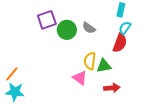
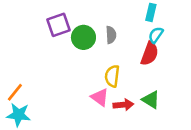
gray semicircle: (89, 28) -> (111, 35), turned -128
green triangle: (104, 66) -> (151, 100), moved, turned 42
red arrow: (112, 88) -> (123, 105), moved

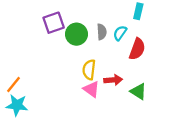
cyan semicircle: (156, 35) -> (120, 33), moved
yellow semicircle: (112, 76) -> (89, 70), moved
red arrow: (123, 105) -> (113, 80), moved

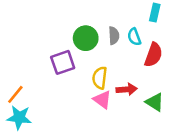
purple square: (54, 23) -> (63, 62), moved
cyan semicircle: (120, 33) -> (134, 37), turned -56

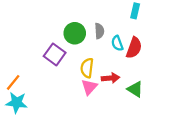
cyan semicircle: (134, 37) -> (117, 43), moved
purple square: (63, 62) -> (55, 54), turned -35
pink triangle: (102, 100) -> (89, 87), turned 36

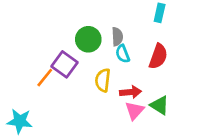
cyan semicircle: (117, 43) -> (123, 54), moved
orange line: (13, 82) -> (45, 78), moved
pink triangle: (89, 87) -> (134, 111), moved

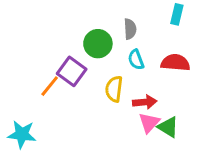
gray semicircle: (117, 37) -> (130, 29), moved
red semicircle: (158, 56) -> (175, 63), turned -105
green triangle: (160, 105) -> (168, 127), moved

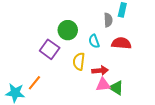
gray semicircle: (130, 29) -> (108, 20), moved
orange line: (50, 86) -> (34, 83), moved
pink triangle: (149, 123) -> (103, 85), turned 42

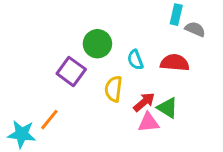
gray semicircle: (108, 20) -> (195, 29), moved, turned -64
red arrow: (100, 71) -> (144, 102), turned -35
green triangle: (116, 88) -> (167, 108), moved

